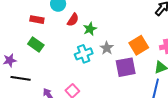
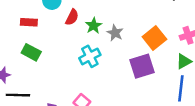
gray star: (107, 48) -> (115, 33), moved

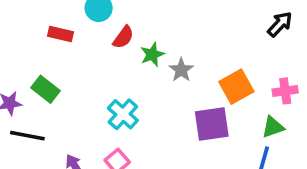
green rectangle: (31, 52) -> (45, 89), moved
cyan cross: (90, 56) -> (123, 114), moved, turned -30

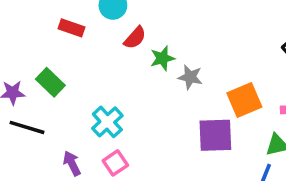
gray star: (181, 70) -> (190, 77), turned -30
cyan cross: (123, 114) -> (107, 122), moved

